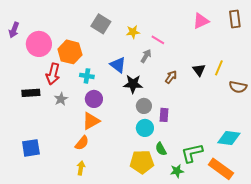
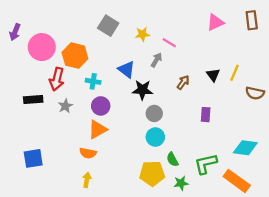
purple rectangle: (164, 115) -> (206, 115), moved
orange semicircle: (82, 143) -> (88, 153), turned 63
green star: (177, 171) -> (181, 183), moved

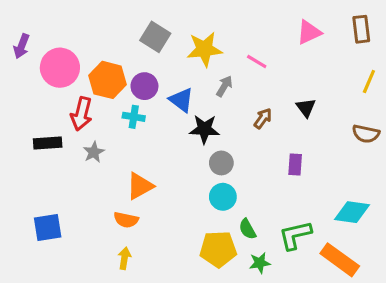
yellow star: (142, 34) -> (204, 49), size x1.6
pink line: (169, 43) -> (257, 61), moved
yellow line: (235, 73) -> (369, 81), moved
purple circle: (101, 106) -> (144, 86), moved

